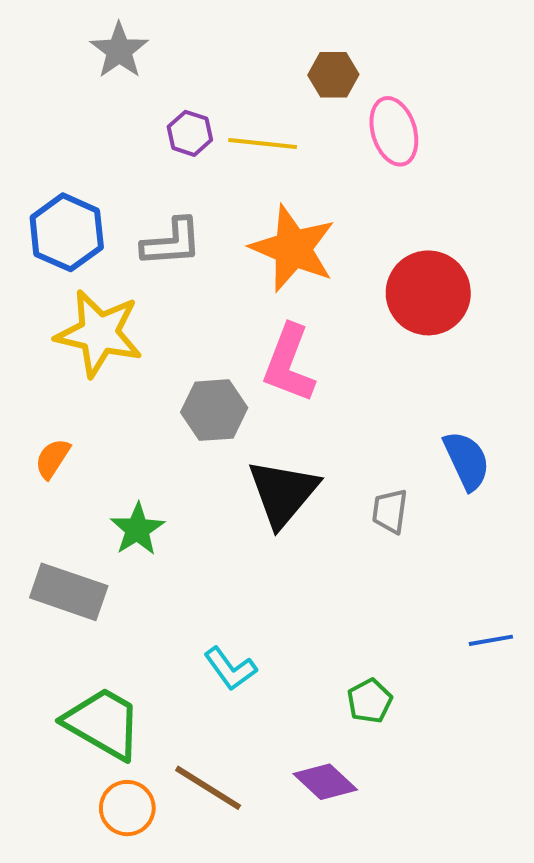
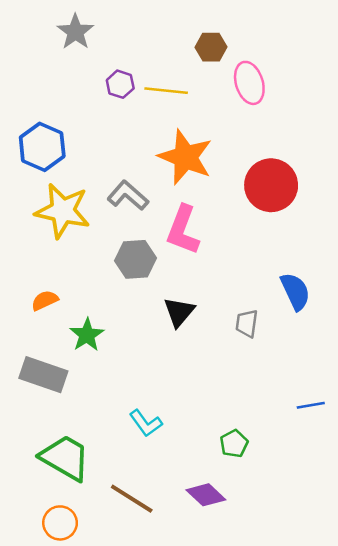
gray L-shape: (172, 242) -> (128, 195), moved, turned -135
orange semicircle: (53, 459) -> (45, 300), moved, turned 32
black triangle: (283, 493) -> (179, 312), size x0.7
orange circle: (127, 808) -> (60, 523), moved

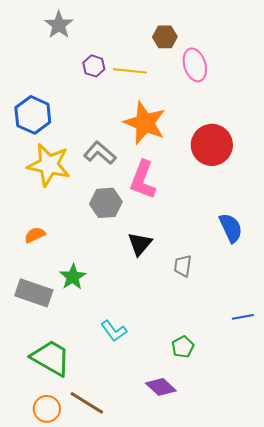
gray trapezoid: (247, 323) -> (183, 266), moved
green star: (87, 335) -> (73, 277), moved
brown line: (132, 499) -> (87, 403), moved

